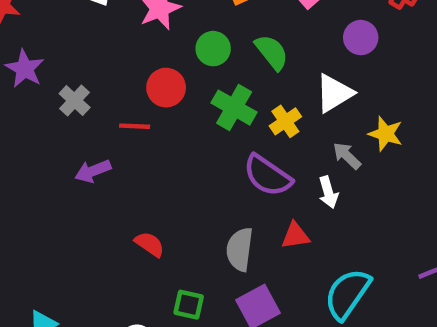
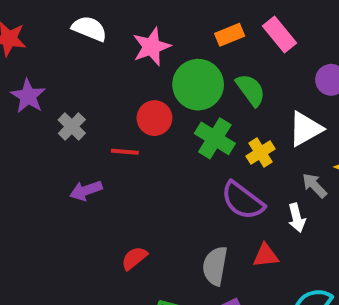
green circle: (213, 49) -> (198, 85), size x1.6
red semicircle: (150, 244) -> (134, 258), turned -76

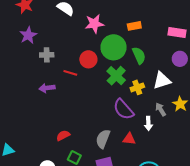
pink rectangle: (279, 34) -> (177, 32), moved, turned -54
gray cross: (72, 127) -> (47, 55), turned 32
red semicircle: (134, 258) -> (63, 136), moved

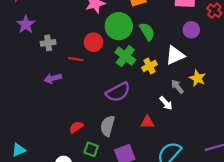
purple semicircle: (123, 109) -> (118, 92), moved, turned -70
white arrow: (148, 123) -> (166, 103), turned -32
gray semicircle: (103, 139) -> (107, 126), moved

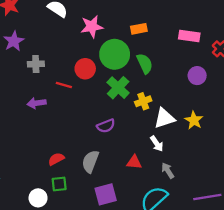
purple circle: (191, 30) -> (197, 76), moved
white triangle: (175, 55) -> (164, 118), moved
gray arrow: (177, 87) -> (168, 171), moved
purple semicircle: (118, 92) -> (106, 126), size x0.7
green square: (91, 149) -> (59, 184), moved, turned -32

